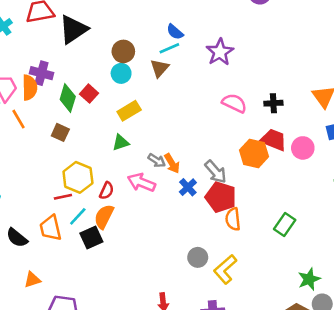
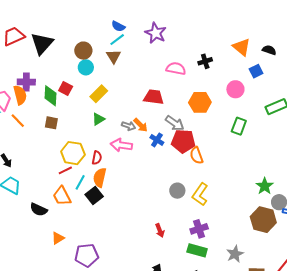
red trapezoid: (274, 140) -> (154, 97), moved
green rectangle: (285, 224) -> (239, 126), moved

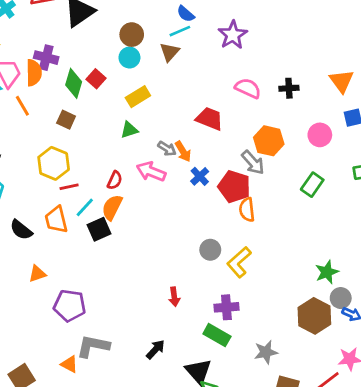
gray arrow: (175, 123) -> (253, 162), moved
yellow hexagon: (73, 153) -> (54, 163), moved

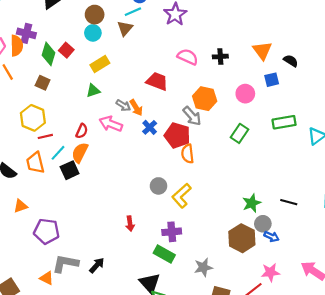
black arrow: (155, 349) -> (97, 265), moved

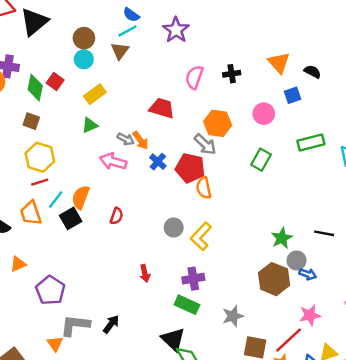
pink semicircle: (188, 57) -> (194, 77), turned -90
yellow hexagon: (33, 118) -> (40, 157), moved
red semicircle: (82, 131) -> (117, 216), moved
purple pentagon: (47, 231) -> (50, 290), turned 30
orange triangle: (47, 278) -> (55, 344), turned 32

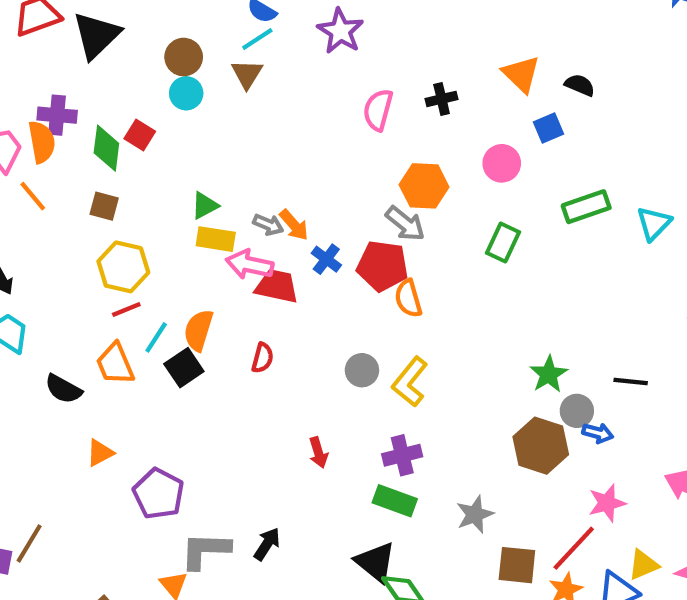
yellow rectangle: (95, 94) -> (216, 239), moved, turned 50
red trapezoid: (162, 108) -> (277, 286), moved
black line: (324, 233) -> (631, 381), moved

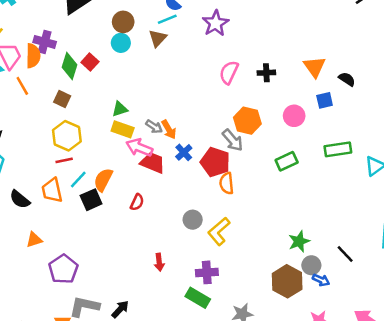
green rectangle: (503, 243) -> (287, 161), turned 30
black line: (631, 381) -> (345, 254), turned 30

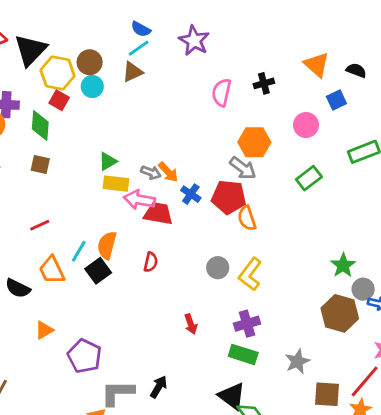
brown triangle: (158, 38) -> (133, 72), turned 36
red square: (90, 62) -> (59, 100), moved
yellow hexagon: (67, 136) -> (58, 73), moved
red line: (64, 160) -> (40, 225), moved

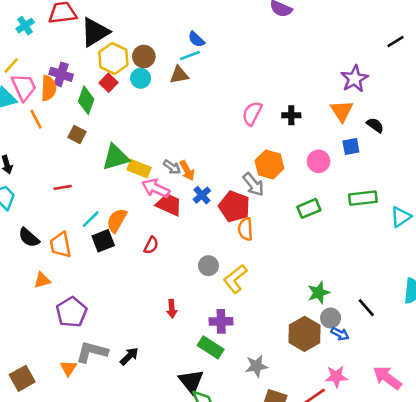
purple star: (194, 41) -> (354, 79), moved
green triangle: (108, 161) -> (116, 157), moved, size x1.6
orange trapezoid: (52, 270) -> (61, 245), moved

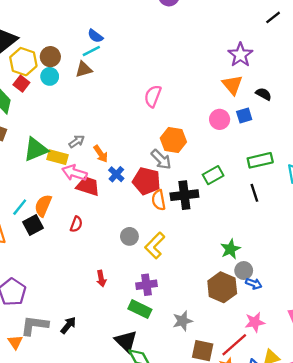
black cross: (291, 115) -> (184, 195), moved, size x1.6
pink circle: (319, 161) -> (220, 119), moved
gray arrow: (172, 167) -> (77, 141), moved, turned -63
black line: (366, 308) -> (254, 193), moved, turned 30

